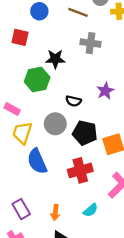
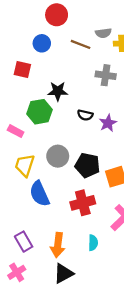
gray cross: (91, 43) -> (106, 75), moved
black semicircle: (73, 101) -> (85, 115), moved
pink rectangle: (12, 109) -> (16, 131), moved
cyan semicircle: (91, 210) -> (93, 243), turned -49
orange arrow: (55, 212) -> (58, 245), size x1.5

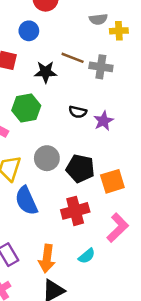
brown line: (81, 44) -> (73, 58), moved
black star: (58, 91) -> (46, 72), moved
cyan semicircle: (93, 243) -> (87, 256), turned 49

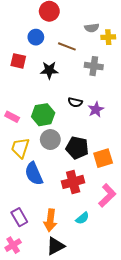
brown line: (73, 58) -> (67, 46), moved
green hexagon: (26, 108) -> (43, 115), moved

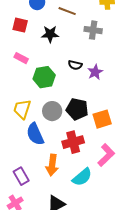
pink rectangle: (12, 117) -> (21, 58), moved
gray circle: (50, 140) -> (52, 111), moved
cyan semicircle: (82, 218) -> (82, 177), size x1.5
orange arrow: (50, 220) -> (52, 165), moved

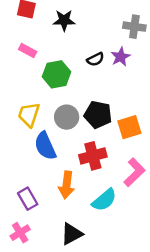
gray cross: (93, 30) -> (134, 27), moved
black semicircle: (75, 65) -> (95, 59), turned -40
purple star: (95, 72) -> (121, 57), moved

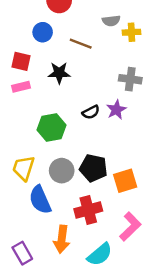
pink rectangle: (28, 50) -> (21, 87), moved, turned -42

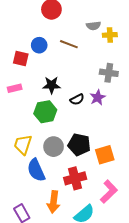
blue circle: (43, 32) -> (39, 45), moved
black star: (59, 73) -> (51, 85), moved
pink rectangle: (21, 87) -> (15, 88), moved

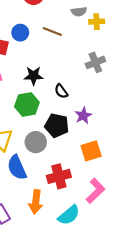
gray cross: (109, 73) -> (95, 62), turned -30
purple star: (98, 97) -> (83, 116), moved
black semicircle: (77, 99) -> (61, 91), turned 80
black pentagon: (79, 145) -> (57, 126), moved

